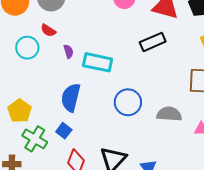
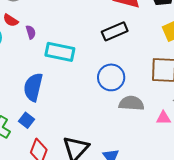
purple semicircle: (68, 51) -> (31, 32), moved
blue circle: (128, 102) -> (111, 77), moved

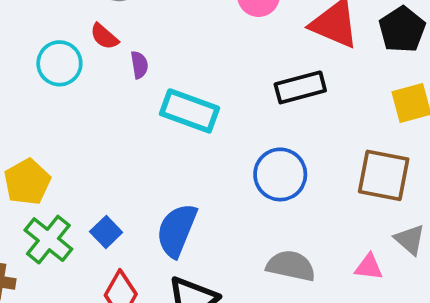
blue semicircle: (33, 87) -> (177, 230), moved
gray semicircle: (131, 103) -> (291, 266), moved

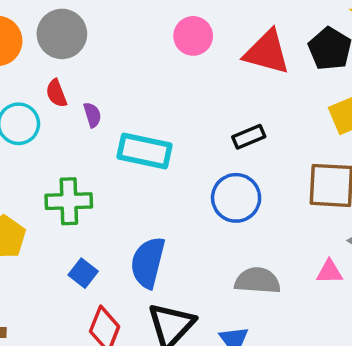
red semicircle: (104, 36) -> (56, 93), turned 36
black rectangle: (300, 87) -> (249, 137), moved, size x0.7
green cross: (48, 240) -> (69, 201), moved, turned -33

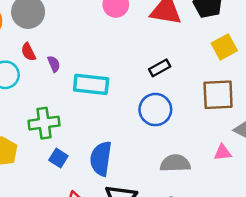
blue square: (83, 273) -> (58, 158), moved

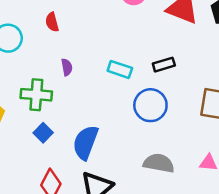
red semicircle: (28, 52) -> (52, 22), moved
purple semicircle: (54, 64) -> (67, 67), moved
cyan rectangle: (91, 84) -> (120, 69), moved, size x0.7

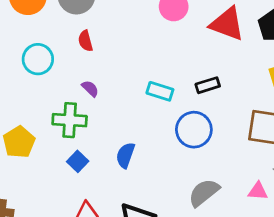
purple semicircle: (67, 67) -> (90, 89), moved, turned -35
blue semicircle: (85, 142) -> (125, 155), moved, size x0.7
gray semicircle: (159, 163) -> (204, 193), turned -48

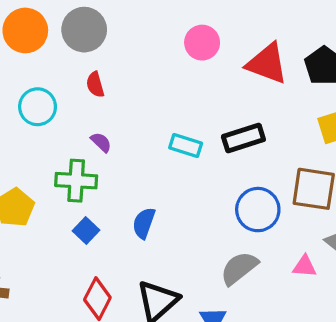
black rectangle: (208, 85) -> (243, 138), size x1.4
blue circle: (194, 130) -> (258, 210), moved

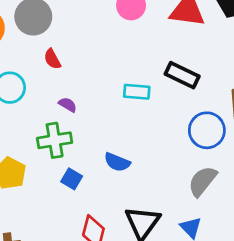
black rectangle: (243, 138) -> (182, 75), turned 56
blue semicircle: (144, 223) -> (117, 162), turned -75

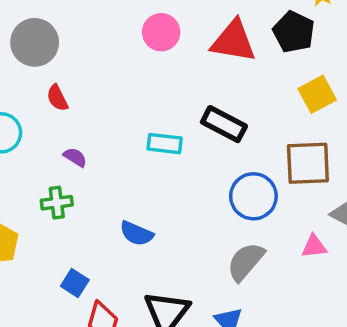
green cross: (55, 140) -> (57, 203), size x0.7
blue square: (72, 179) -> (75, 283), moved

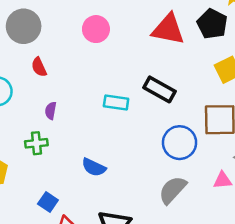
pink circle: (161, 32) -> (96, 29), moved
purple semicircle: (75, 157) -> (51, 111), turned -114

